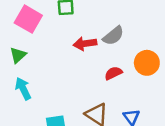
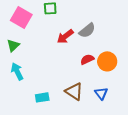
red arrow: (85, 43) -> (65, 36), turned -30
orange circle: (147, 63) -> (107, 61), moved

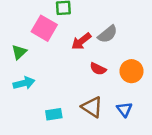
pink square: (21, 17) -> (44, 28), moved
red semicircle: (87, 59) -> (98, 69), moved, turned -128
cyan arrow: (17, 71) -> (24, 83), turned 102

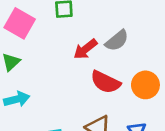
pink square: (44, 28) -> (20, 23), moved
red semicircle: (98, 69) -> (105, 82), size x1.5

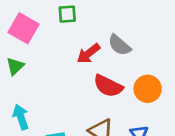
gray semicircle: (117, 41) -> (119, 45), turned 80
cyan arrow: (17, 99) -> (21, 117), moved, turned -95

